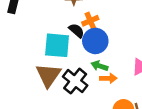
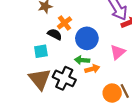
blue circle: (95, 41) -> (87, 38), moved
cyan square: (57, 45) -> (41, 51), size x0.6

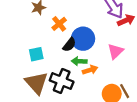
black semicircle: (55, 34) -> (69, 45), moved, turned 104

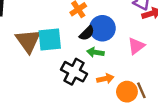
cyan square: (36, 54) -> (50, 40), size x1.5
orange arrow: (90, 70) -> (105, 79), moved
brown triangle: (36, 83) -> (28, 41), moved

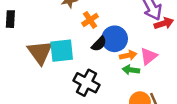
green arrow: (95, 52) -> (131, 70), moved
orange arrow: (105, 79) -> (128, 55), moved

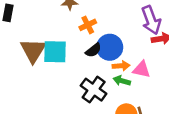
pink triangle: (149, 56) -> (142, 69), turned 42
black cross: (86, 83) -> (94, 90), moved

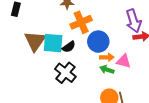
orange cross: (88, 25) -> (81, 22), size x1.5
black semicircle: (93, 50) -> (69, 47), moved
black cross: (94, 90) -> (65, 73), moved

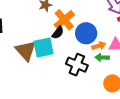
black semicircle: (69, 47) -> (58, 33), moved
black cross: (65, 73) -> (77, 65), moved

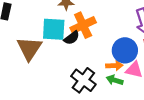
blue circle: (86, 33) -> (125, 50), moved
cyan square: (44, 47) -> (54, 29), moved

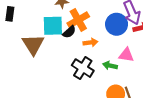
blue circle: (125, 50) -> (117, 24), moved
orange arrow: (114, 66) -> (90, 43), moved

